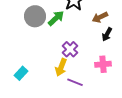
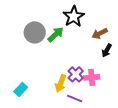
purple cross: (70, 49) -> (76, 74), moved
pink cross: (103, 64) -> (92, 77), moved

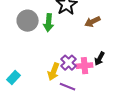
green arrow: (56, 34) -> (49, 23), turned 138
black arrow: (107, 50) -> (100, 59), moved

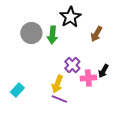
brown arrow: (93, 22) -> (96, 34), turned -35
purple cross: (69, 63) -> (72, 65), moved
purple line: (68, 87) -> (59, 99), moved

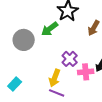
gray circle: (31, 33) -> (24, 40), moved
green arrow: (52, 35) -> (50, 29), turned 48

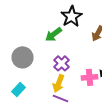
gray circle: (24, 40) -> (22, 57), moved
purple cross: (70, 59) -> (62, 63), moved

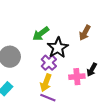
black star: (72, 16) -> (58, 48), moved

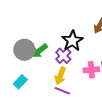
green arrow: (41, 34) -> (39, 51), moved

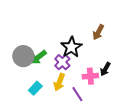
cyan rectangle: (20, 82) -> (35, 88), moved
purple line: (62, 91) -> (77, 94), moved, turned 35

